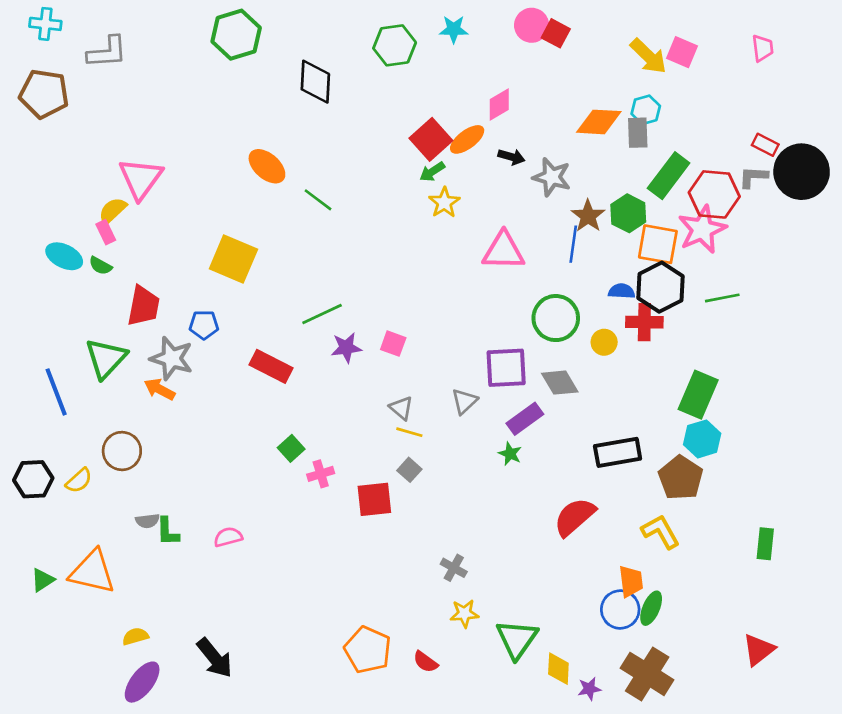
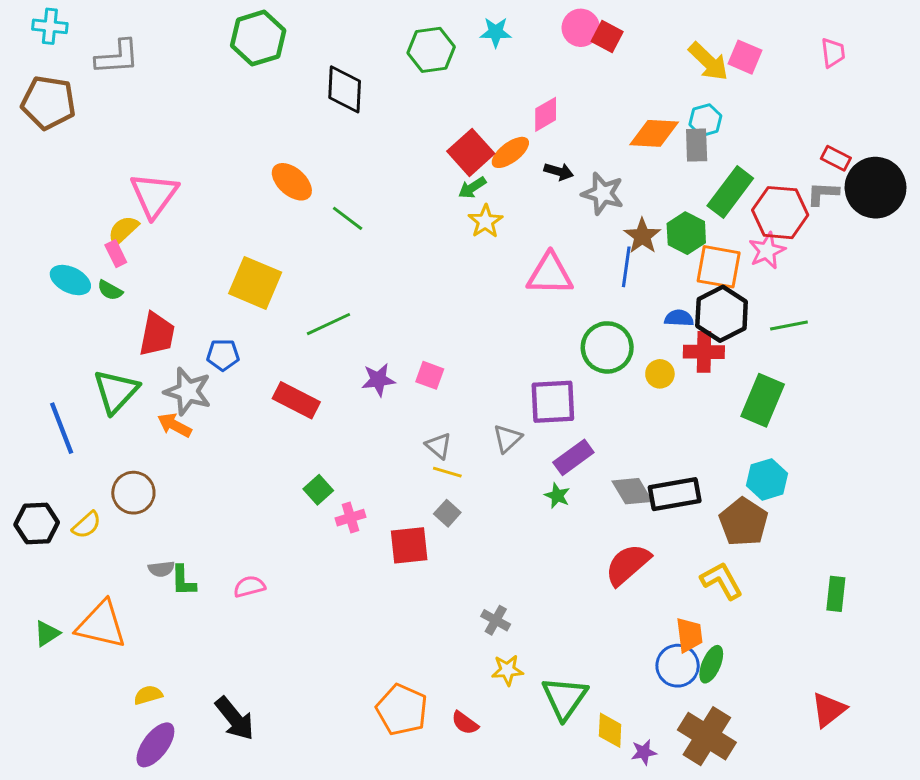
pink star: (702, 229) -> (767, 251), size x0.7
green line: (322, 314) -> (328, 324), moved
gray diamond: (560, 383) -> (632, 491), moved
green rectangle: (698, 395) -> (763, 400), moved

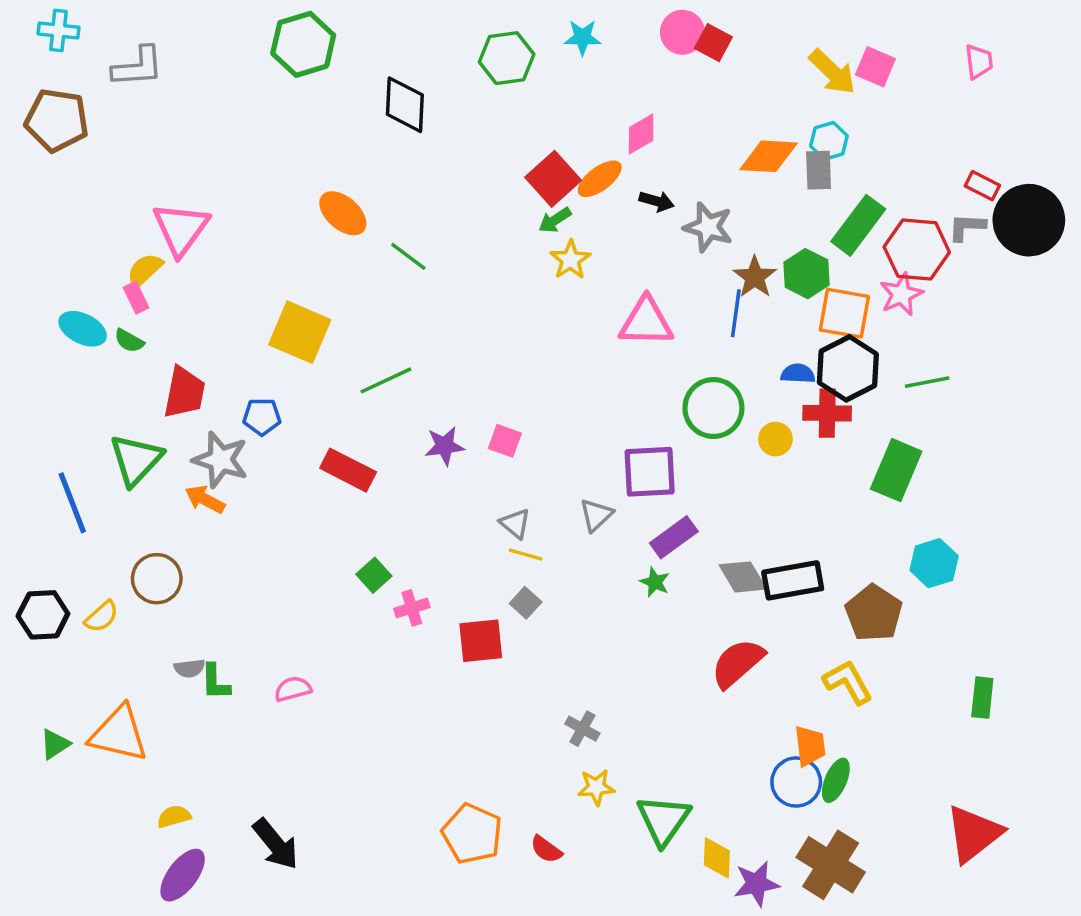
cyan hexagon: (767, 479) -> (934, 563), moved
red triangle: (829, 710) -> (974, 834), size x1.4
purple star: (644, 752) -> (757, 884), size x1.5

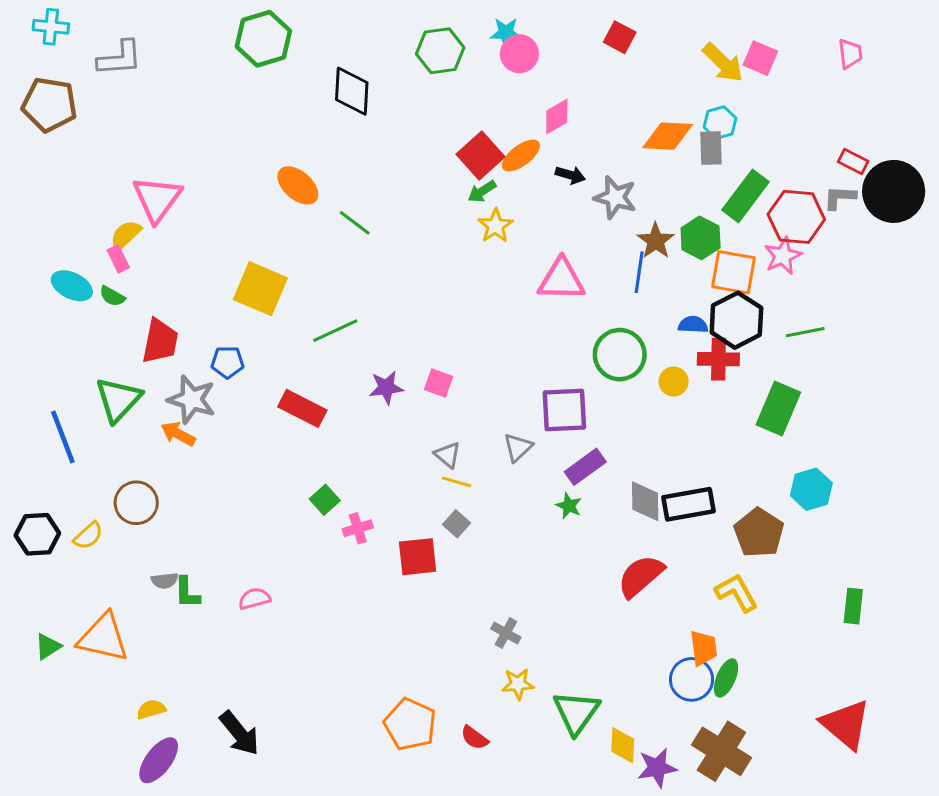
pink circle: (682, 32) -> (519, 54), moved
gray diamond: (743, 577) -> (645, 501), turned 30
red triangle: (974, 834) -> (846, 724), turned -42

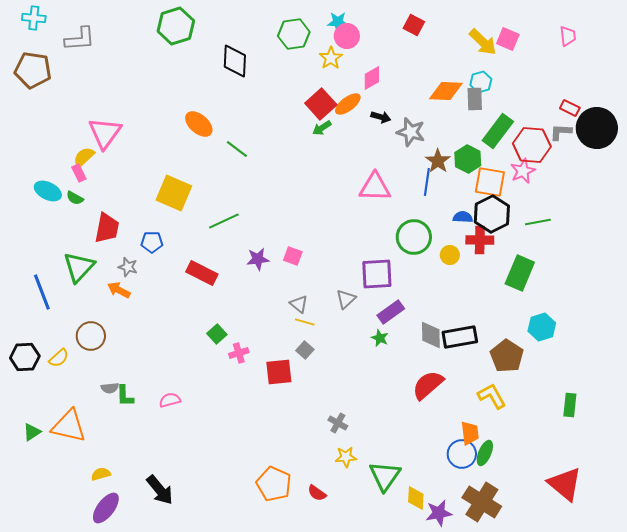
yellow star: (495, 226) -> (331, 58), moved
gray star: (192, 399) -> (128, 267), size x0.6

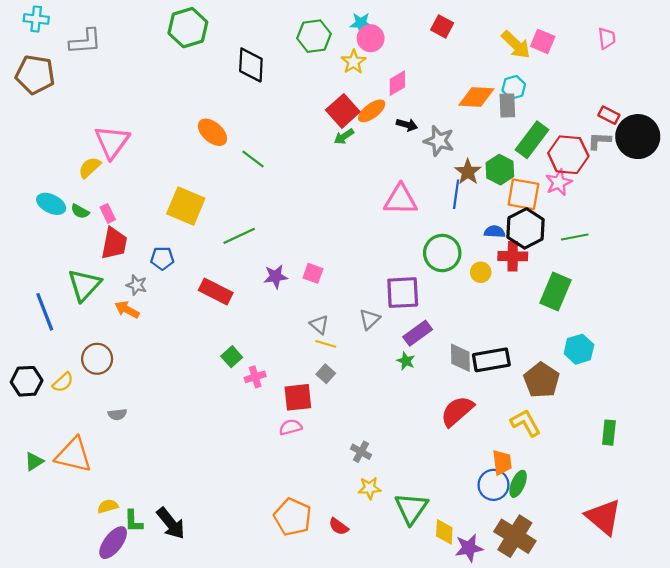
pink rectangle: (79, 173) -> (108, 213), moved
green L-shape: (125, 396) -> (133, 521), moved
pink semicircle: (170, 400) -> (290, 427), moved

